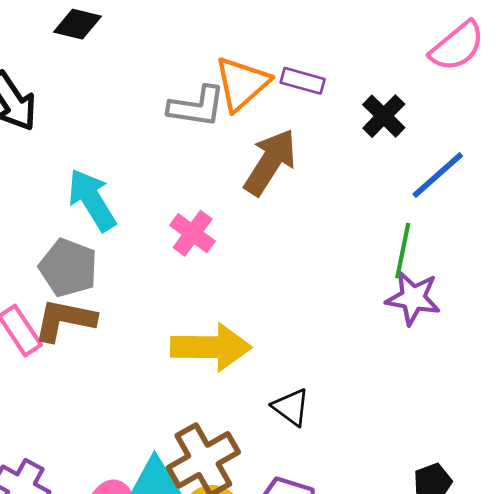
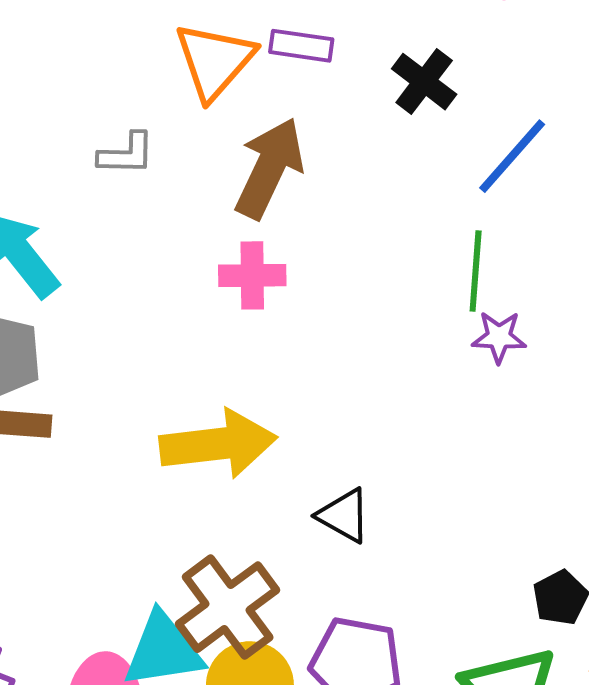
gray L-shape: (197, 107) -> (126, 154), moved, size x0.7
pink cross: (193, 233) -> (252, 275), moved, turned -30
purple star: (413, 298) -> (499, 337), size x0.7

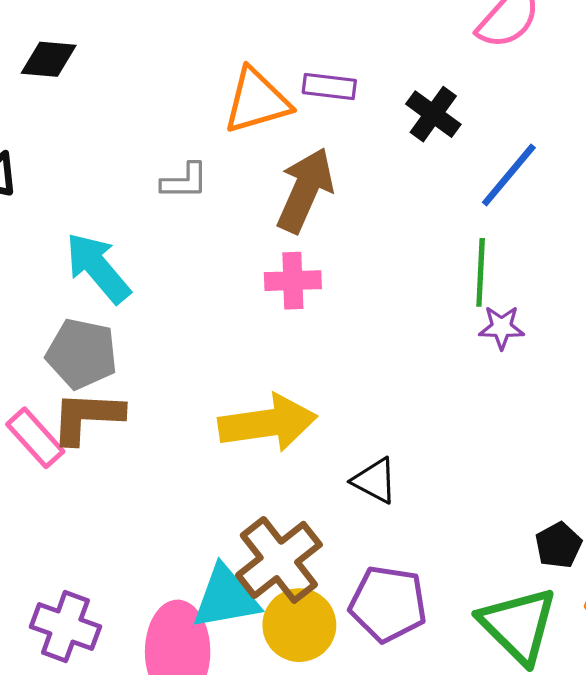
orange triangle: (215, 61) -> (257, 101), turned 34

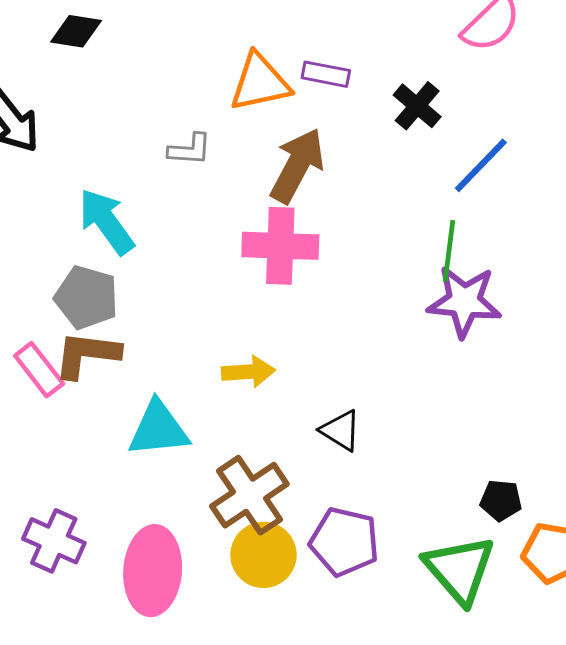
pink cross: (293, 281) -> (280, 246), size x1.5
purple star: (502, 327) -> (464, 301), size x1.8
yellow arrow: (268, 423) -> (248, 372), size x0.6
black pentagon: (558, 545) -> (501, 500), turned 30
cyan triangle: (226, 598) -> (158, 429), moved

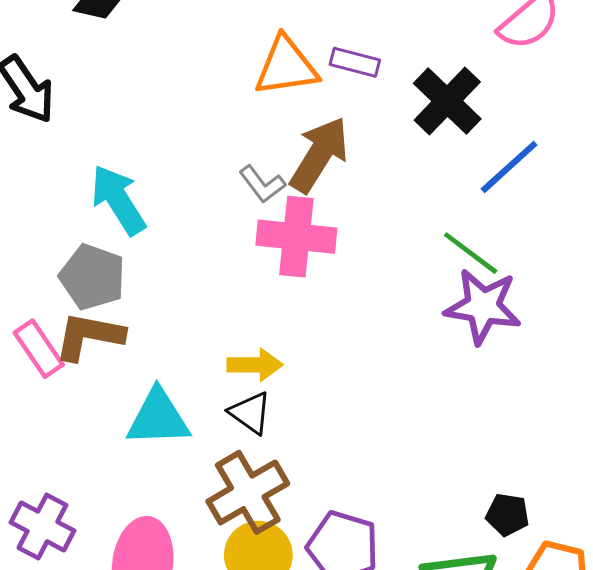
black cross: (417, 106) -> (447, 101), size x1.4
gray L-shape: (190, 149) -> (262, 184), moved, turned 45
green line: (449, 251) -> (471, 253), turned -64
black triangle: (341, 430) -> (250, 413), moved

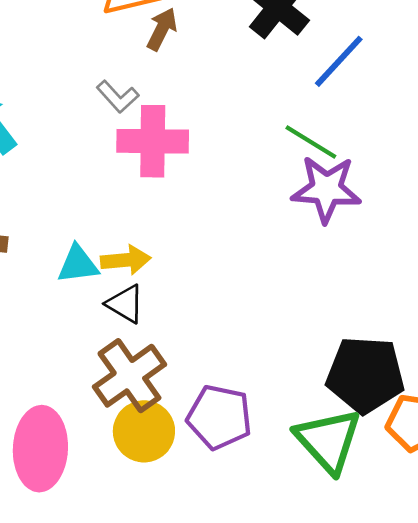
brown arrow: (319, 155) -> (162, 29), moved, size x0.6
cyan triangle: (158, 418) -> (78, 264), moved, size x0.7
black pentagon: (508, 515) -> (365, 375), size x2.0

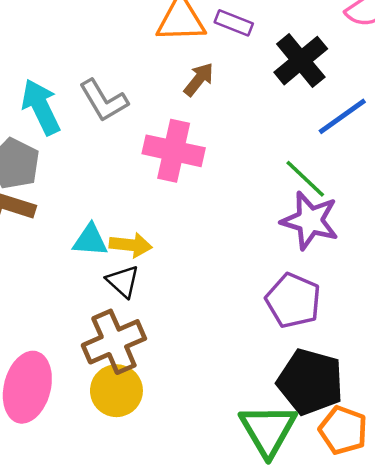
brown arrow: (162, 29) -> (199, 79), moved
gray L-shape: (118, 97) -> (104, 100), moved, size x1.4
purple pentagon: (219, 417) -> (293, 300), moved

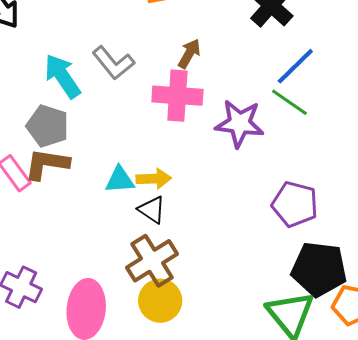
brown arrow: (199, 79) -> (189, 54), moved
blue line: (342, 116) -> (295, 66), moved
purple star: (310, 221) -> (240, 123), moved

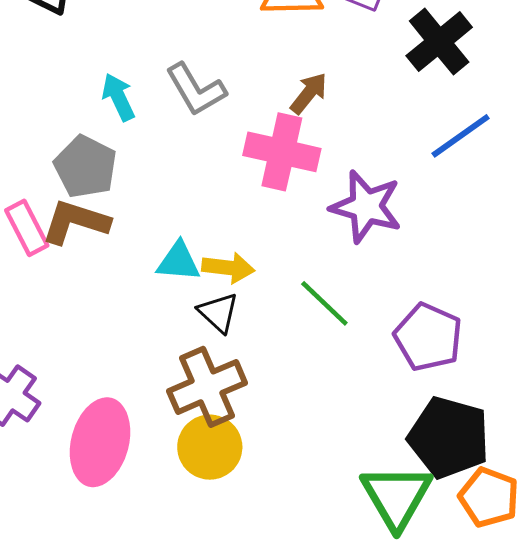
cyan arrow: (62, 76) -> (118, 97), size x0.7
green line: (289, 102) -> (324, 303), moved

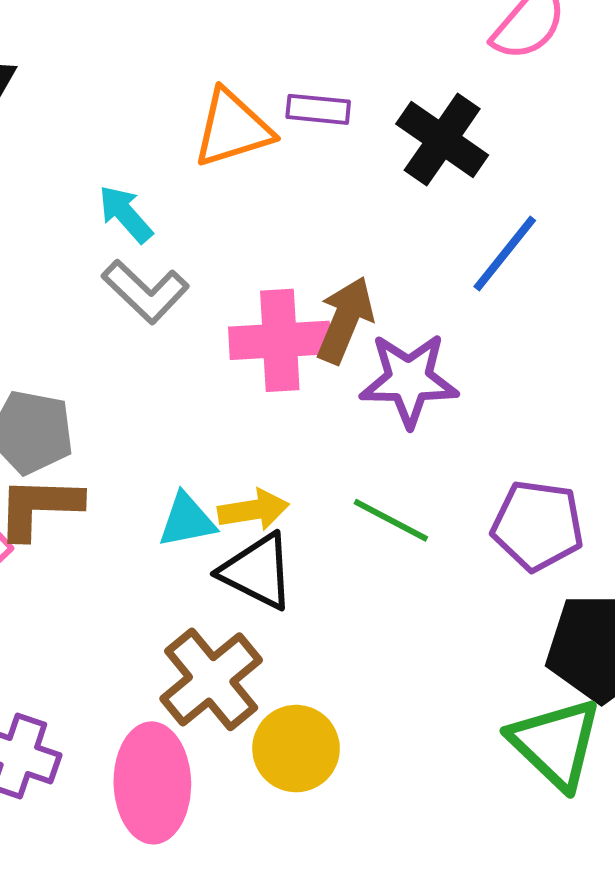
brown arrow: (309, 93) -> (345, 320), moved, size x1.4
cyan arrow: (118, 97) -> (126, 214), moved
black triangle: (218, 312) -> (257, 571), size x1.4
brown cross: (207, 387) -> (211, 679), moved

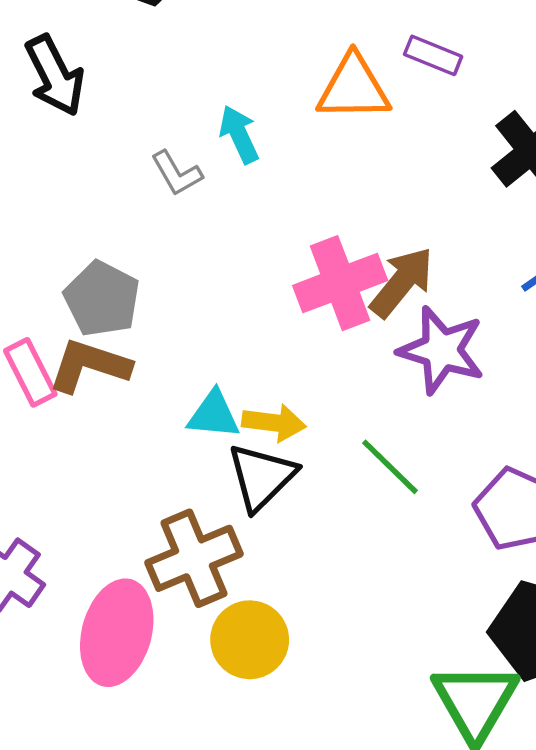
purple rectangle: (318, 109) -> (433, 55), moved
gray L-shape: (145, 292) -> (177, 173), moved, size x0.7
pink cross: (280, 340) -> (340, 283), turned -34
black triangle: (257, 571) -> (262, 477), turned 32

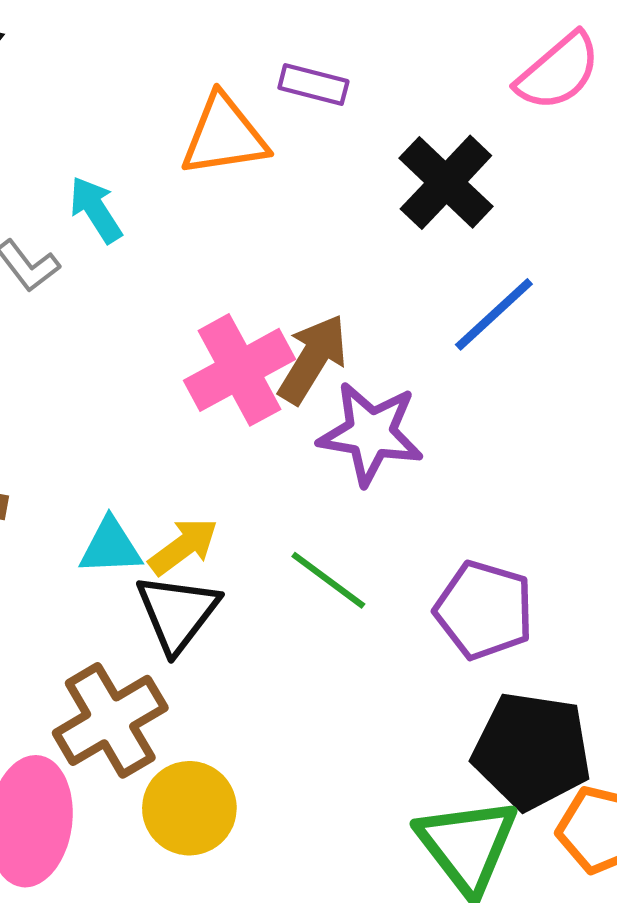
yellow arrow: (274, 423) -> (183, 546), turned -36

